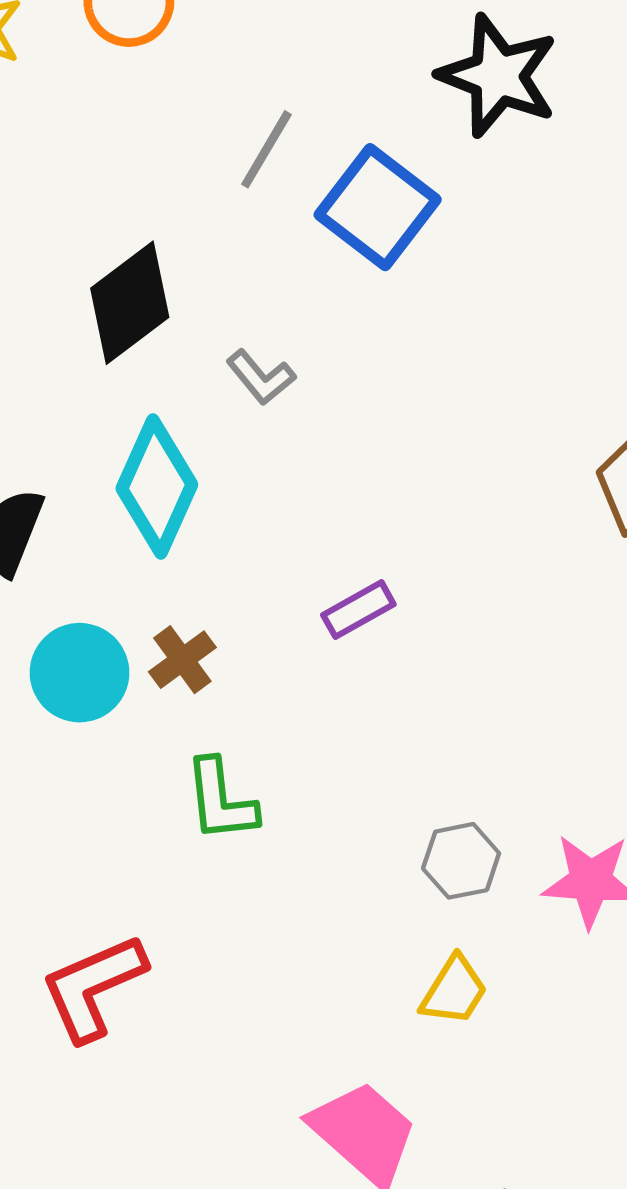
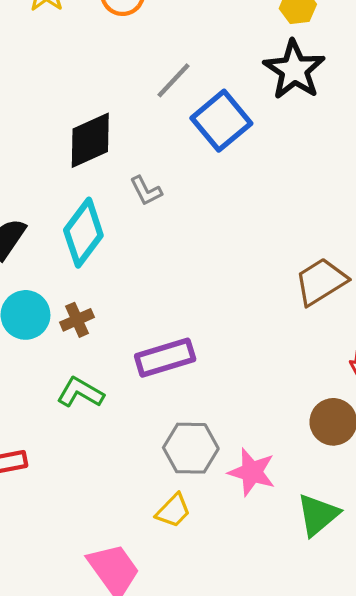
purple rectangle: (358, 610) -> (165, 358), moved, size x1.6
green L-shape: (221, 800) -> (80, 392), turned 114
gray hexagon: (461, 861) -> (191, 448), size x1.4

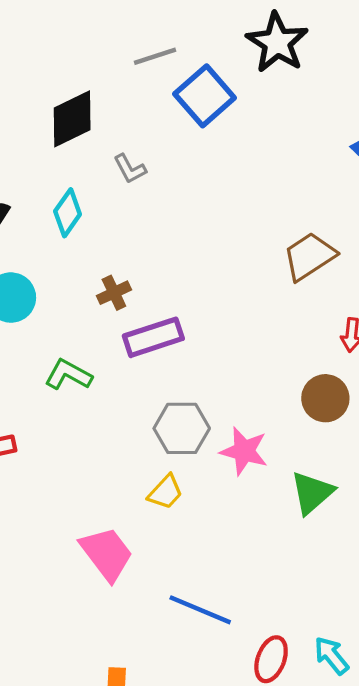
gray line: (174, 80) -> (155, 56), turned 30
cyan diamond: (83, 233) -> (68, 213), size x0.7
brown cross: (77, 320) -> (114, 293), moved

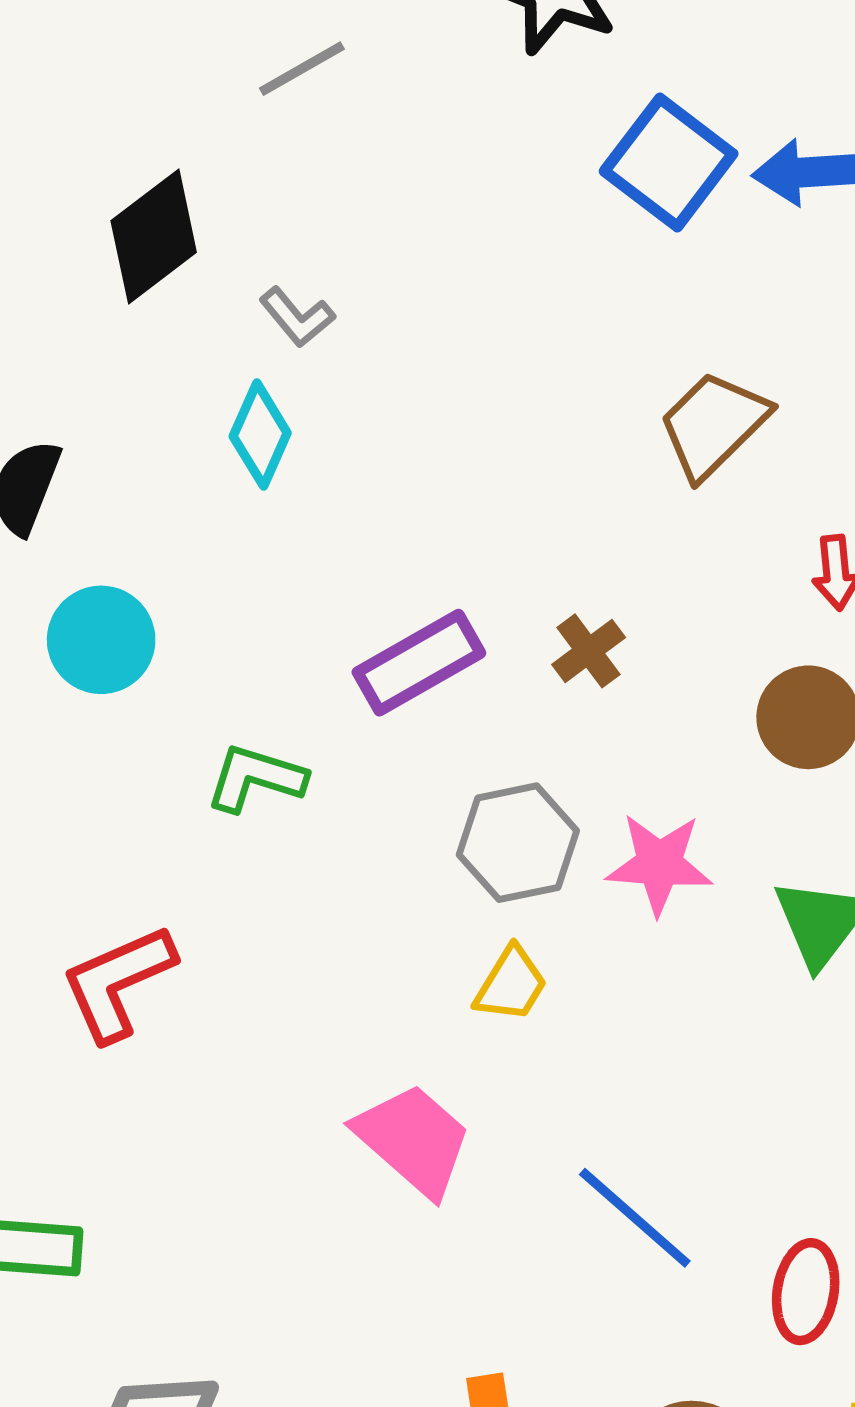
blue square: (205, 96) -> (669, 162), moved
cyan diamond: (68, 213) -> (260, 435), moved
brown cross: (114, 293) -> (589, 651), moved
blue line: (200, 610) -> (635, 1218), turned 30

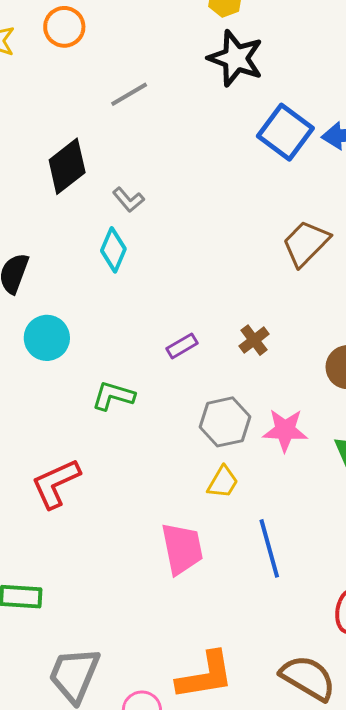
purple rectangle: (419, 663) -> (182, 346), size x0.6
pink trapezoid: (413, 1140) -> (182, 549), turned 38
blue line: (635, 1218) -> (269, 548), moved, turned 34

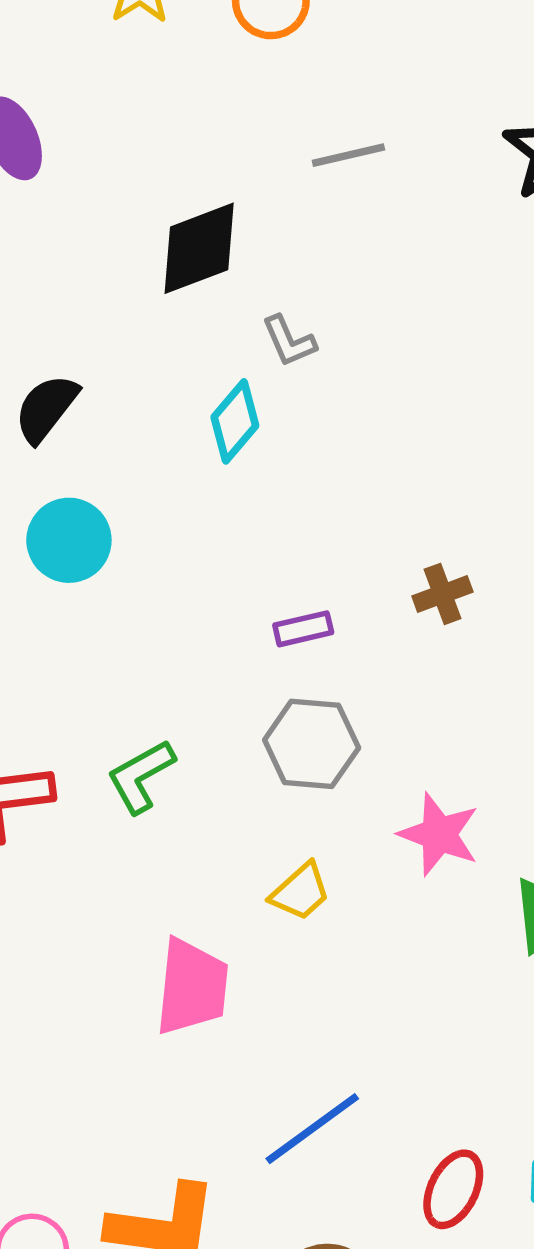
brown cross: (254, 340) -> (442, 594), moved
green L-shape: (113, 396) -> (141, 776), moved, turned -63
gray hexagon: (225, 422) -> (312, 744), moved
blue line: (269, 548) -> (312, 1129), moved, turned 52

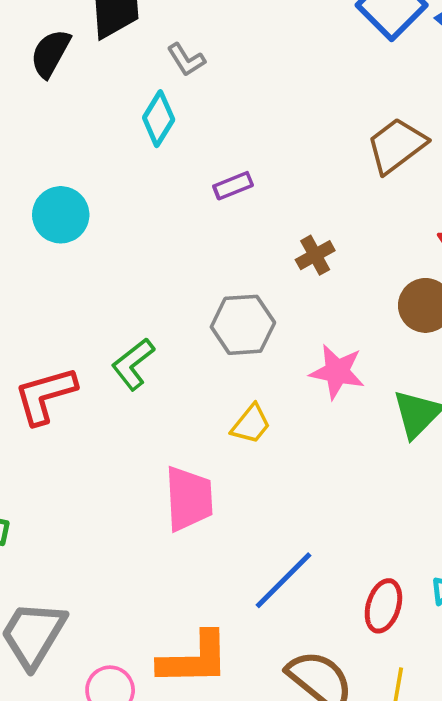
black semicircle: (46, 408) -> (50, 53), moved
brown cross: (442, 594) -> (315, 255), moved
purple rectangle: (303, 629) -> (233, 186), moved

